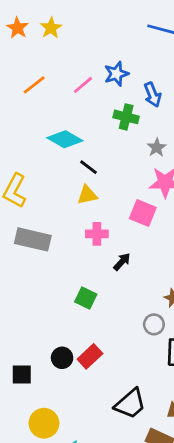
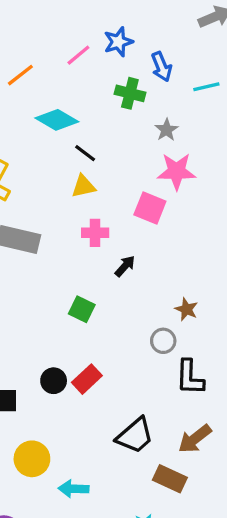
orange line: (34, 85) -> (20, 75), moved

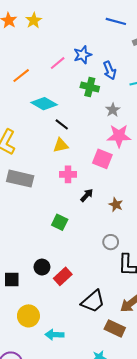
brown star: (186, 309) -> (116, 205), moved
red rectangle: (87, 379) -> (63, 276), moved

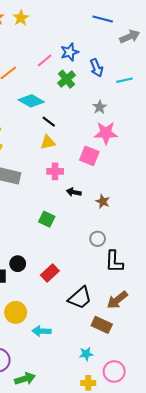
green cross: (90, 87) -> (66, 79), moved, turned 36
black arrow: (87, 195) -> (74, 192), turned -120
black circle: (42, 267) -> (18, 264), moved

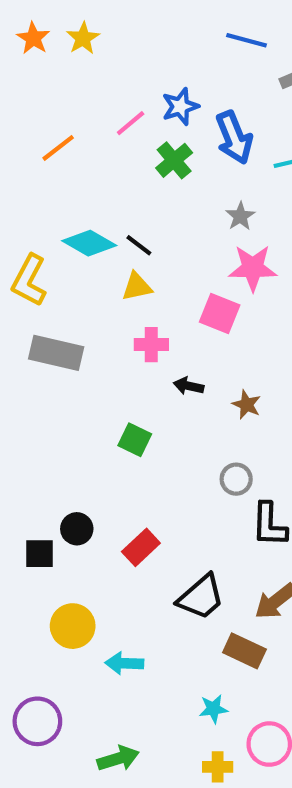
blue arrow: (97, 68) -> (234, 138), size x1.4
cyan diamond: (31, 101) -> (89, 243), moved
green arrow: (25, 379) -> (118, 759), moved

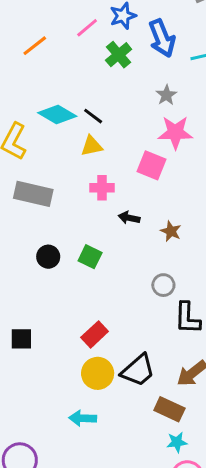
black circle: (77, 529) -> (48, 257), moved
yellow circle: (73, 626) -> (98, 373), moved
cyan star: (213, 709) -> (177, 442), moved

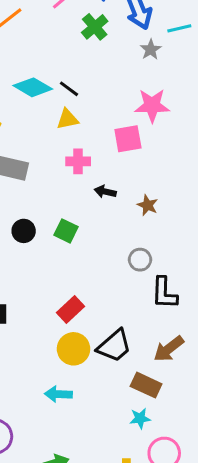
gray star: (166, 95) -> (151, 50), moved
pink square: (151, 165) -> (128, 139), turned -32
cyan star: (177, 442) -> (140, 418), moved

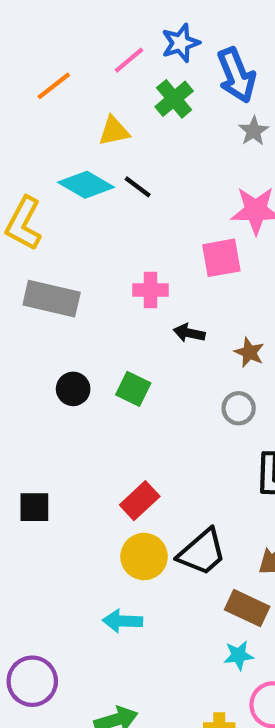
yellow triangle: (67, 119) -> (114, 131), moved
gray circle: (140, 260) -> (239, 408), moved

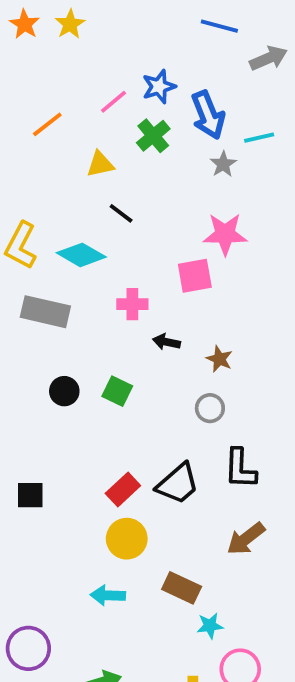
cyan diamond: (86, 185) -> (81, 255), moved
black trapezoid: (202, 552) -> (178, 484), moved
brown rectangle: (247, 608) -> (182, 588), moved

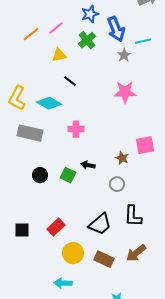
pink line: (113, 102) -> (56, 28), moved
pink square: (195, 276) -> (145, 145), moved
black arrow: (166, 342) -> (88, 165), moved
red rectangle: (123, 489) -> (56, 227), moved
brown rectangle: (182, 588) -> (104, 259), moved

